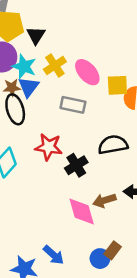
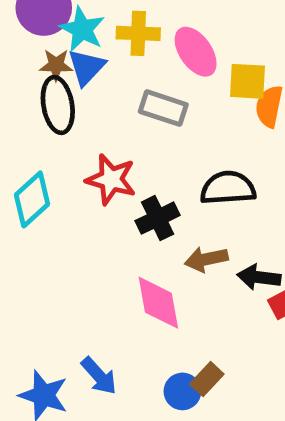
yellow cross: (55, 66) -> (138, 33), turned 30
brown arrow: (104, 200) -> (206, 259), moved

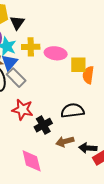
pink ellipse: (196, 52) -> (56, 53), turned -45
gray rectangle: (163, 108) -> (16, 78), moved, turned 30
pink diamond: (158, 303) -> (32, 161), moved

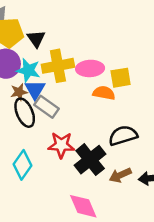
yellow cross: (31, 47) -> (58, 66), size x1.4
orange semicircle: (88, 75) -> (104, 93), moved, turned 102
black cross: (43, 125) -> (90, 160), size x1.4

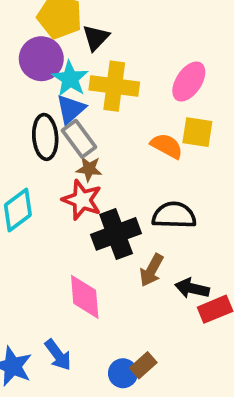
pink ellipse: (90, 68) -> (189, 82), moved, turned -72
brown star: (19, 92) -> (89, 169), moved
brown arrow: (120, 175) -> (152, 270), turned -55

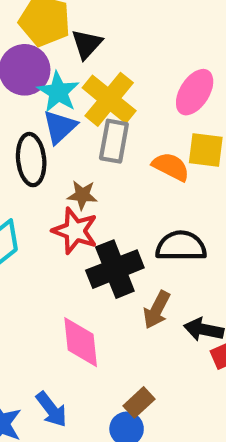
yellow cross: (114, 86) -> (109, 99), turned 33
gray rectangle: (79, 139) -> (114, 141), moved, turned 48
brown rectangle: (143, 365) -> (139, 402), moved

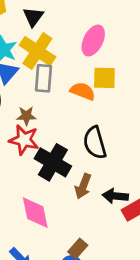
black triangle: (87, 44) -> (33, 17), moved
black semicircle: (181, 246) -> (95, 143), turned -100
black cross: (115, 269) -> (53, 162), turned -32

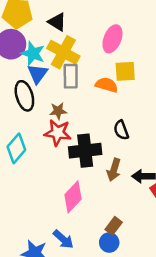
black triangle: (33, 17) -> (57, 22), turned -30
black semicircle: (95, 143) -> (121, 130), size x0.7
black cross: (53, 162) -> (85, 151), turned -32
pink diamond: (35, 213) -> (73, 197), turned 60

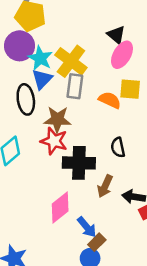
black triangle: (57, 22) -> (116, 35), moved
brown star: (58, 111) -> (57, 119), size x1.5
blue arrow: (63, 239) -> (87, 227), moved

